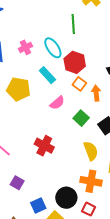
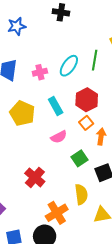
cyan ellipse: (53, 48) -> (69, 66), moved, turned 55
orange cross: (91, 181) -> (57, 213), moved, turned 35

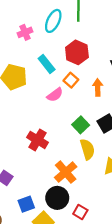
orange square: (86, 123) -> (71, 80), moved
green square: (79, 158) -> (81, 125), moved

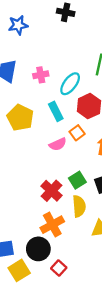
cyan ellipse: (53, 21) -> (70, 84), moved
red cross: (38, 140) -> (52, 191), moved

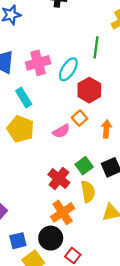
pink cross: (41, 75) -> (38, 63), size x1.5
cyan rectangle: (56, 111) -> (24, 98), moved
yellow pentagon: (20, 118) -> (21, 129), moved

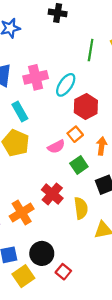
green line: (96, 47) -> (91, 50), moved
green square: (84, 166) -> (79, 165), moved
orange cross: (63, 212) -> (22, 213), moved

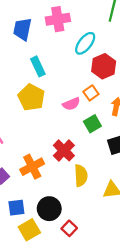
pink cross: (36, 77) -> (58, 19), moved
yellow semicircle: (81, 208) -> (81, 175), moved

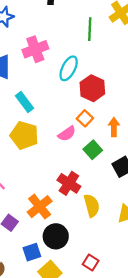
black circle: (49, 209) -> (56, 236), moved

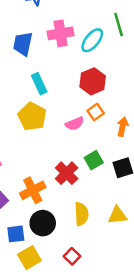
green line: (90, 29) -> (119, 25), turned -30
cyan ellipse: (69, 68) -> (92, 40), moved
red hexagon: (92, 88) -> (93, 81), moved
green square: (93, 150) -> (94, 160), moved
yellow semicircle: (92, 206) -> (81, 214), moved

